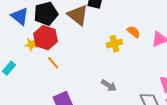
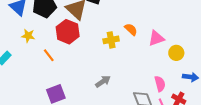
red hexagon: (45, 38) -> (68, 32), moved
gray arrow: (109, 85) -> (103, 81), turned -70

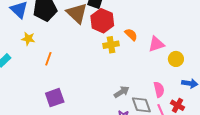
red hexagon: (68, 32) -> (102, 21), moved
orange line: (49, 55) -> (48, 59), turned 56
gray arrow: (103, 81) -> (122, 92), moved

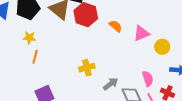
yellow star: (28, 39) -> (29, 38), moved
yellow cross: (111, 45) -> (87, 68), moved

